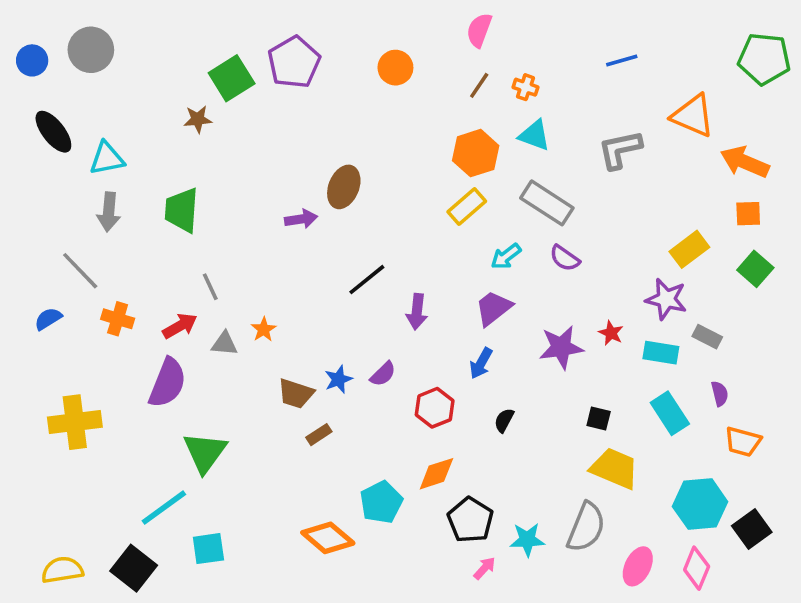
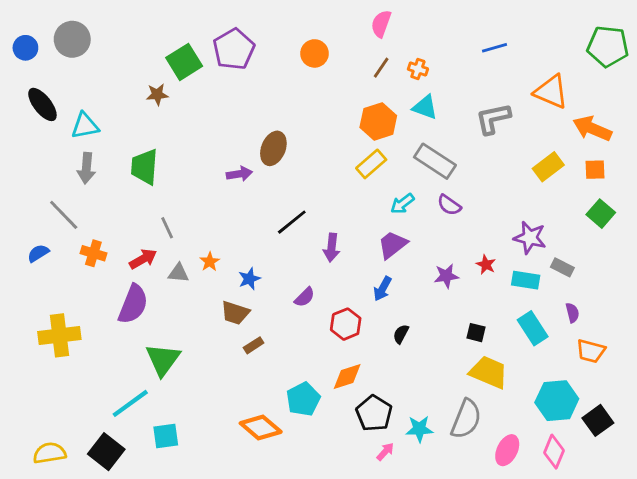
yellow rectangle: (689, 249) -> (548, 167), moved
purple star: (561, 347) -> (446, 276), size x0.7
blue star: (338, 379) -> (249, 279), moved

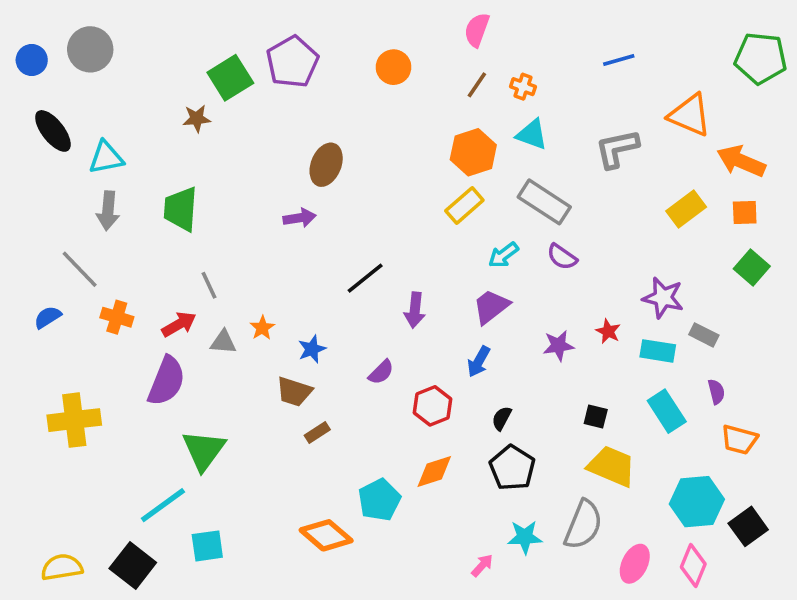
brown ellipse: (273, 148) -> (326, 165), moved
black pentagon: (374, 413) -> (512, 468), moved

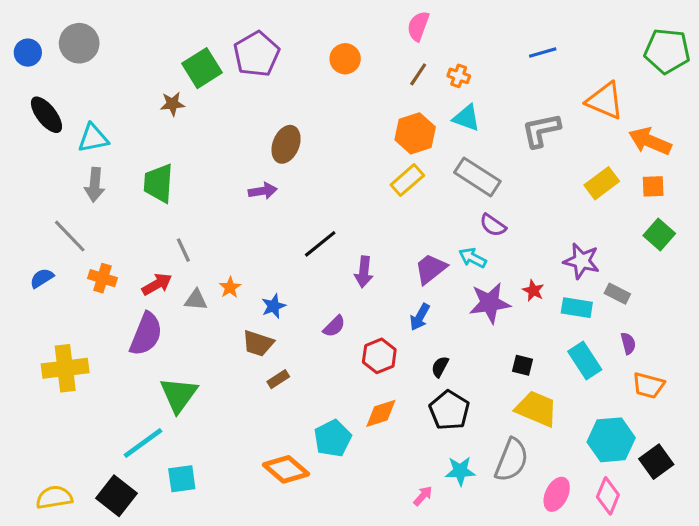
cyan arrow: (503, 255) -> (473, 258), moved, turned 64
purple star: (558, 346) -> (490, 303), size x1.5

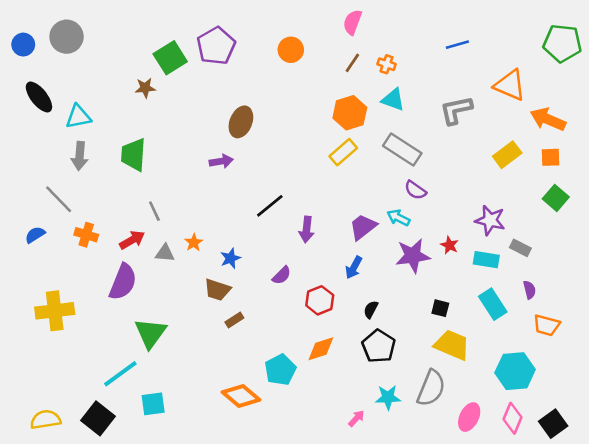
black square: (656, 462) -> (553, 424), moved

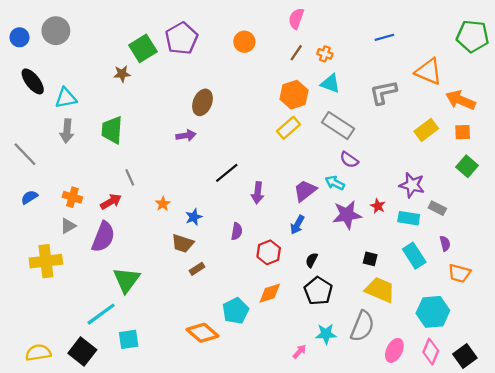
gray line: (59, 199) -> (25, 154), moved
gray triangle: (165, 253) -> (68, 226), moved, turned -35
purple semicircle: (282, 275) -> (237, 231), turned -35

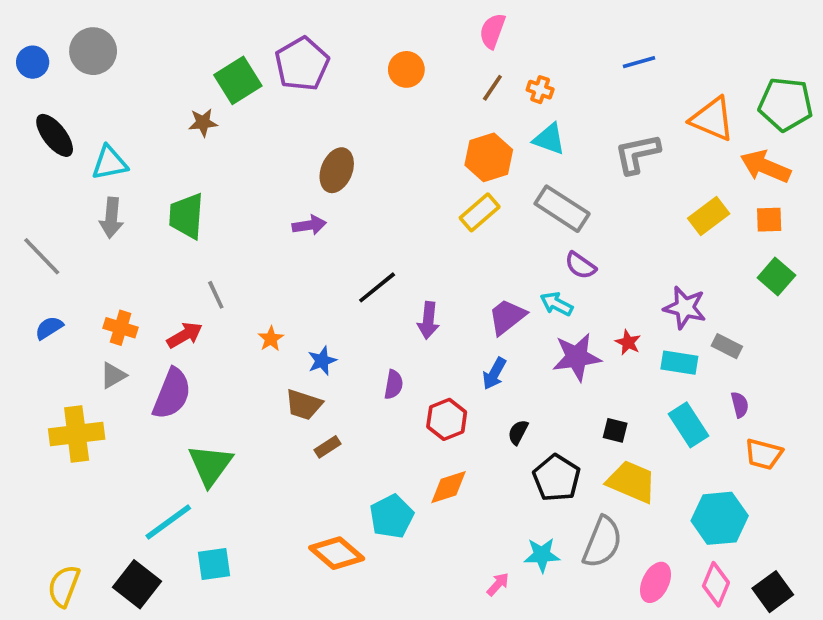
green pentagon: (473, 36) -> (786, 104), moved
black pentagon: (318, 291) -> (557, 478), moved
yellow semicircle: (38, 353) -> (64, 586), turned -60

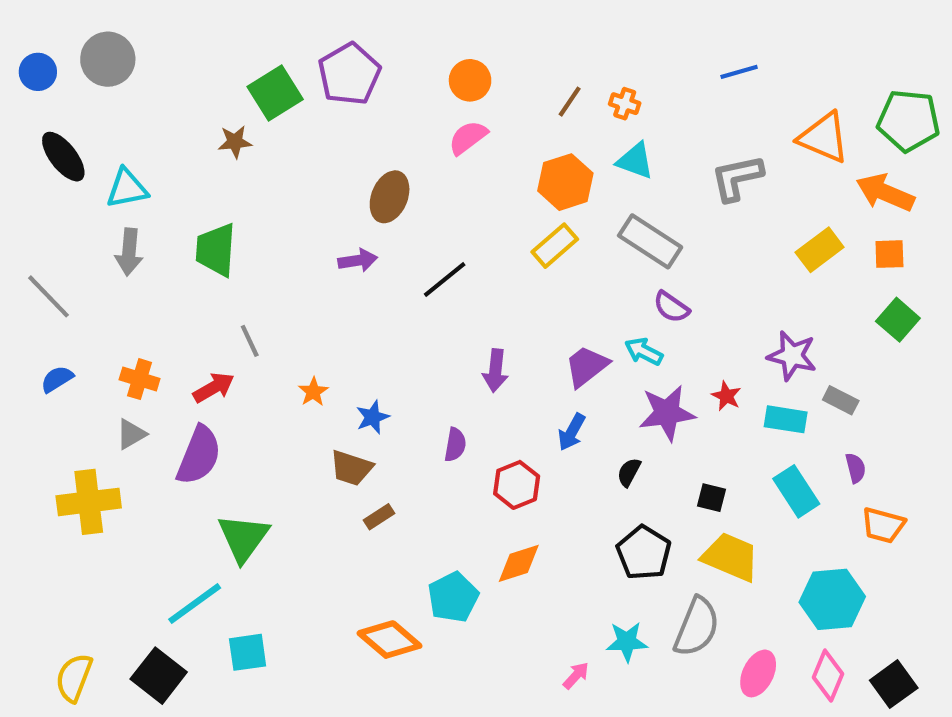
pink semicircle: (492, 31) -> (468, 138), moved, turned 33
black line: (377, 287) -> (445, 279), moved
black semicircle: (518, 432) -> (629, 472), moved

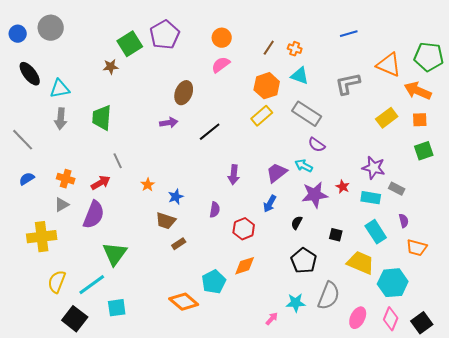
green square: (898, 320) -> (424, 151), turned 30
yellow trapezoid: (731, 557) -> (361, 263), moved
yellow semicircle: (74, 678) -> (57, 282), moved

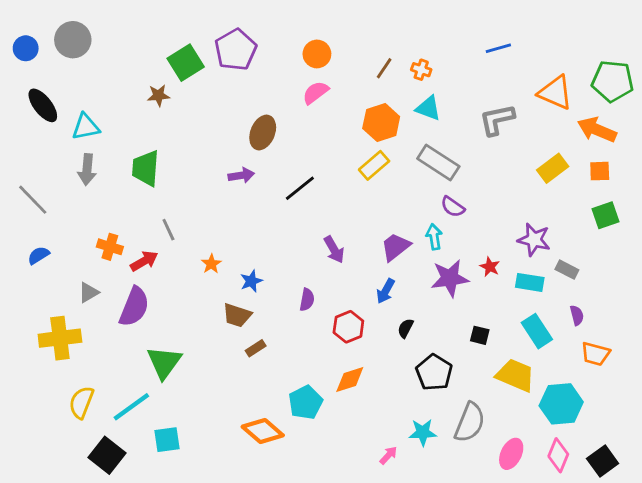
cyan arrow: (304, 166) -> (434, 237), turned 54
purple arrow: (234, 175) -> (334, 250), turned -36
orange cross: (66, 179) -> (110, 247), moved
black semicircle: (297, 223) -> (406, 328), moved

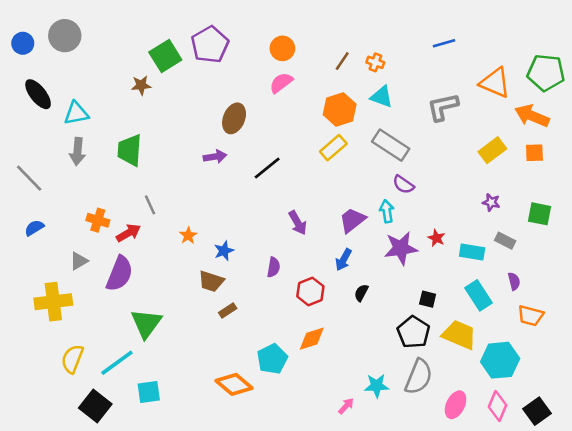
green square: (605, 215) -> (540, 214), moved, turned 30
purple star: (534, 240) -> (491, 202), moved, size x0.6
black pentagon: (434, 372) -> (414, 332), moved

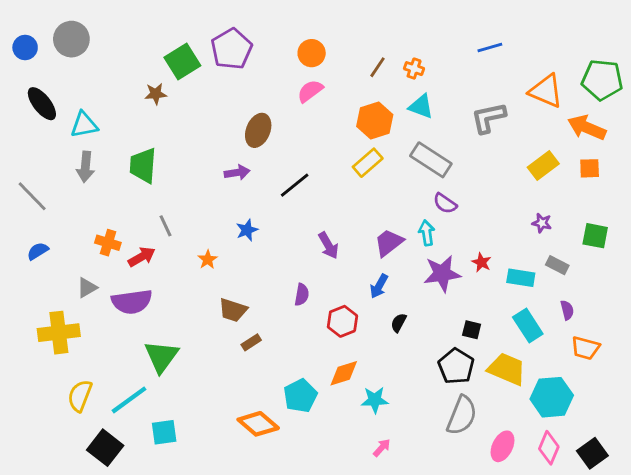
blue star: (224, 251) -> (247, 230), moved
purple semicircle: (119, 274) -> (132, 302), turned 60
cyan star: (377, 386) -> (375, 400), moved

